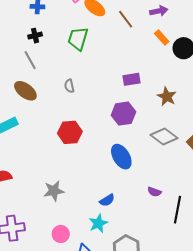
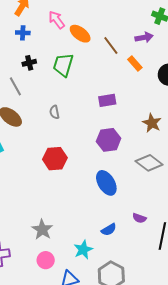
black cross: (35, 36) -> (29, 63), moved
orange rectangle: (162, 38) -> (135, 63), moved
purple rectangle: (132, 79) -> (107, 100), moved
gray star: (54, 191) -> (42, 230), moved, turned -30
blue semicircle: (107, 200) -> (109, 230), moved

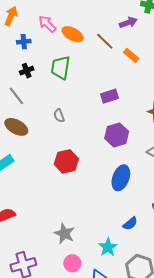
blue cross: (23, 33) -> (24, 42), moved
purple arrow: (144, 37) -> (128, 23), moved
blue ellipse: (106, 183) -> (121, 178), turned 60

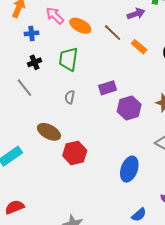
purple rectangle: (109, 96) -> (107, 88), moved
gray semicircle: (59, 116) -> (70, 97), moved, turned 32
brown ellipse: (16, 127) -> (49, 132), moved
purple hexagon: (117, 135) -> (129, 108), moved

